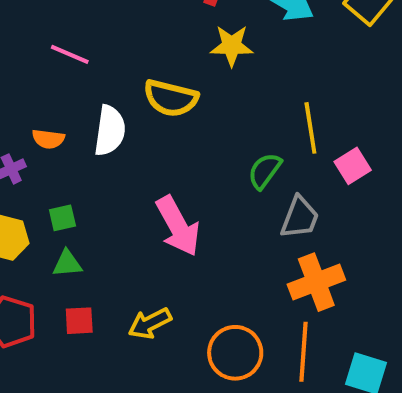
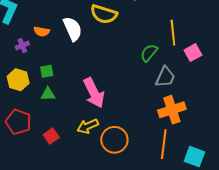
white semicircle: (110, 131) -> (73, 29), turned -35
pink arrow: (178, 226) -> (94, 93), moved
red square: (79, 321) -> (51, 136), moved, turned -35
orange circle: (235, 353) -> (114, 140), moved

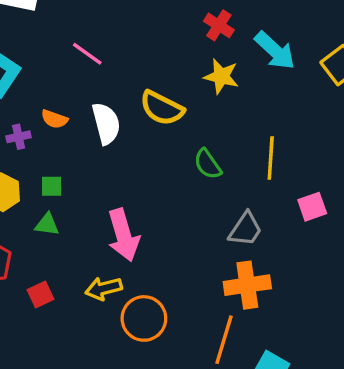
green semicircle: (149, 53) -> (208, 164), moved, turned -84
pink square: (193, 53) -> (312, 207), moved

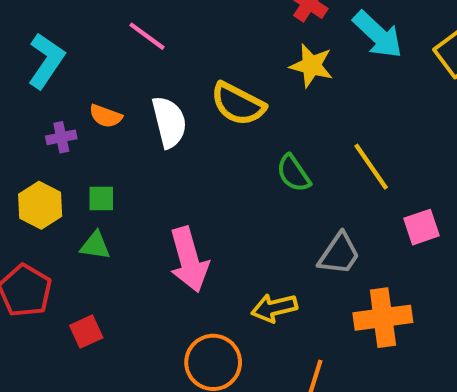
yellow line: (271, 158) -> (371, 167), turned -39
orange cross: (247, 285) -> (383, 318), moved
yellow arrow: (104, 288) -> (274, 308), moved

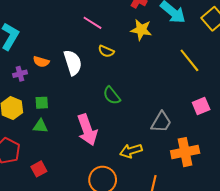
pink line: (147, 36) -> (93, 23), moved
yellow semicircle: (238, 104) -> (106, 51), size x0.6
yellow line: (371, 167) -> (189, 60), moved
green semicircle: (293, 173) -> (112, 96), moved

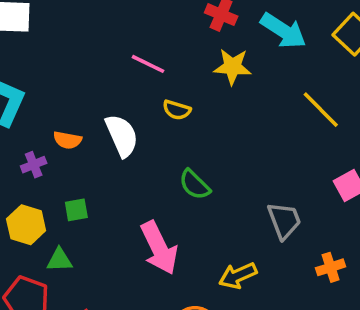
gray trapezoid: (161, 122) -> (284, 220), turned -45
green triangle: (40, 126) -> (60, 260), moved
orange cross: (185, 152) -> (331, 267), size x0.6

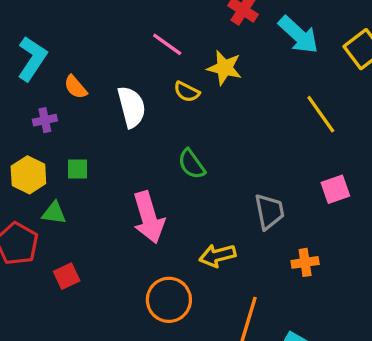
yellow star: (233, 67) -> (225, 68), moved
orange semicircle: (68, 140) -> (75, 87), moved, turned 30

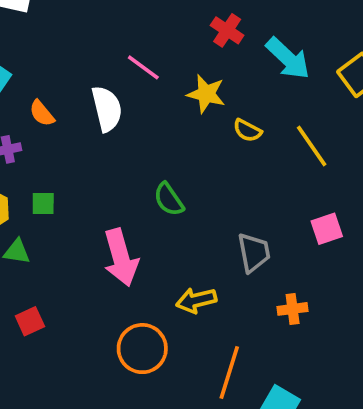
yellow semicircle: (187, 92) -> (247, 130), moved
white semicircle: (132, 107) -> (107, 109), moved

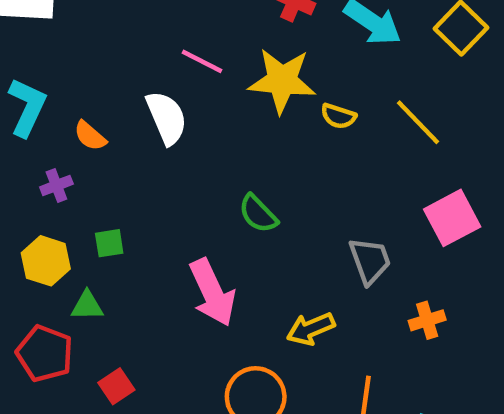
yellow star: (206, 94) -> (282, 81), size x1.4
pink square: (327, 229) -> (452, 218), size x1.4

